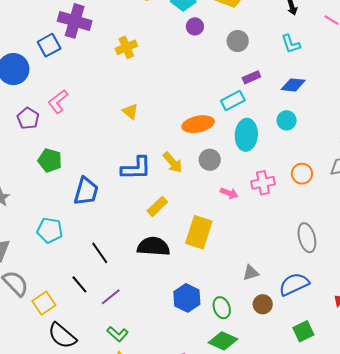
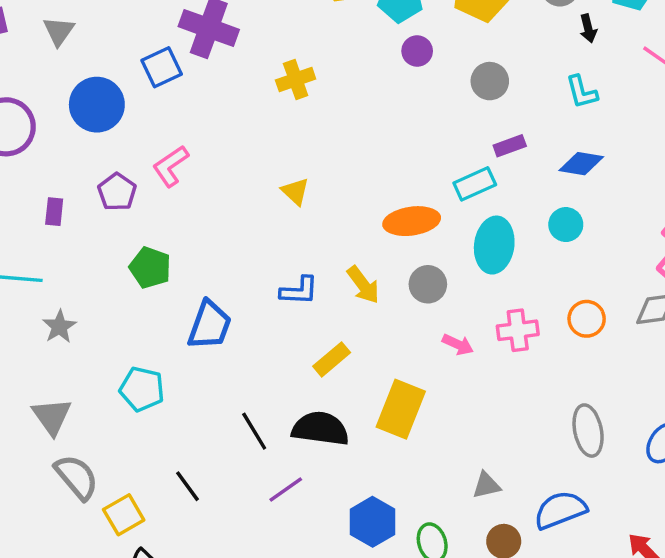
blue L-shape: (136, 168) -> (299, 291), size x0.7
black line: (100, 253) -> (254, 431), moved
purple line: (111, 297) -> (286, 490), moved

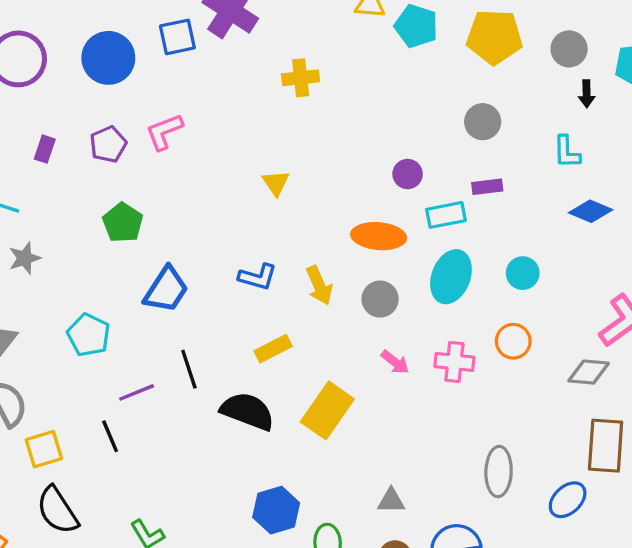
purple circle: (417, 51) -> (408, 174), moved
blue diamond: (581, 164) -> (591, 211), moved
orange circle: (587, 319) -> (513, 341), moved
black line: (254, 431) -> (189, 369), moved
purple line: (286, 490) -> (137, 392), moved

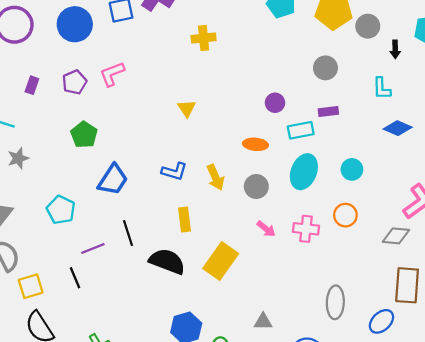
gray circle: (569, 49) -> (368, 26), moved
orange ellipse: (379, 236) -> (255, 144), size x0.7
yellow rectangle: (273, 349) -> (185, 219), turned -70

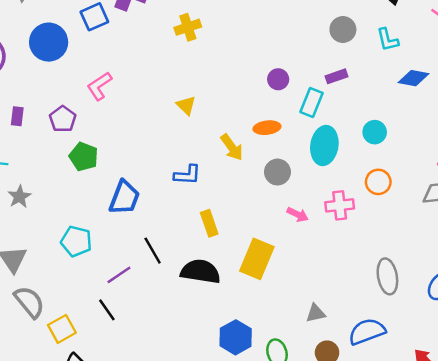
gray circle: (325, 68) -> (343, 29), moved
purple pentagon: (74, 82) -> (63, 119), moved
cyan rectangle: (301, 130) -> (312, 102), turned -45
yellow arrow: (216, 177) -> (232, 147), moved

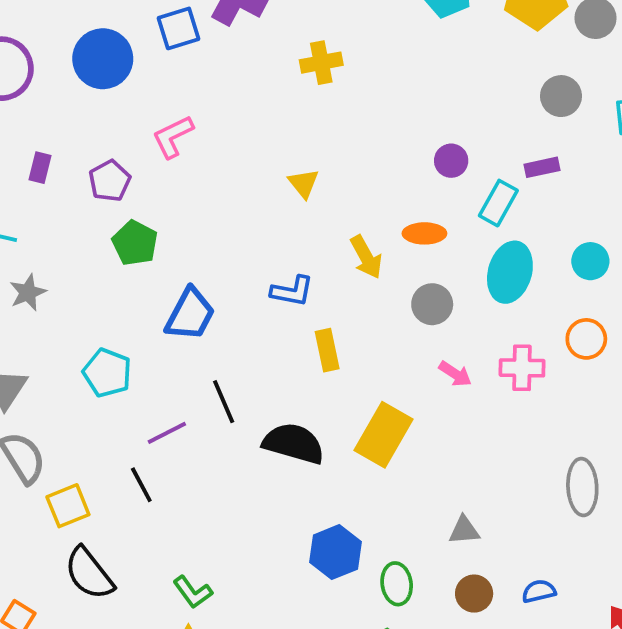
yellow rectangle: (209, 223) -> (327, 350), moved
blue semicircle: (367, 332) -> (539, 591), moved, size x0.6

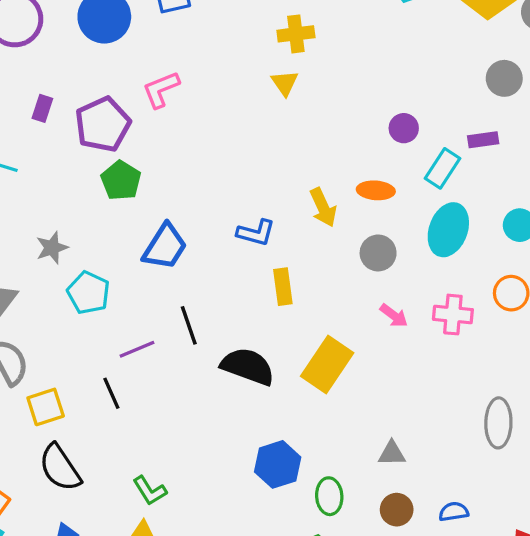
purple pentagon: (110, 181) -> (103, 124), size x1.5
yellow triangle: (303, 183) -> (285, 83), moved
gray star: (28, 293) -> (52, 248), moved

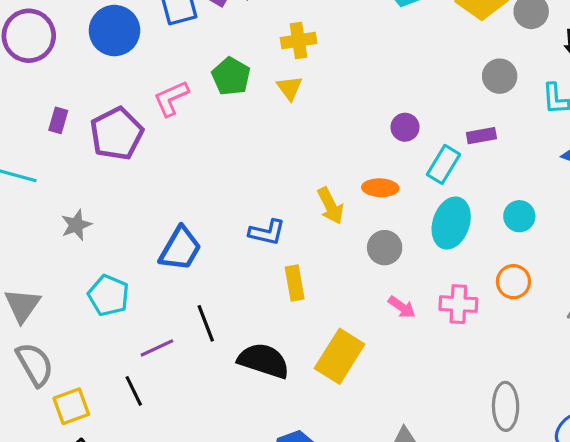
green pentagon: (121, 181) -> (231, 76), moved
gray star: (52, 248) -> (76, 225), moved

